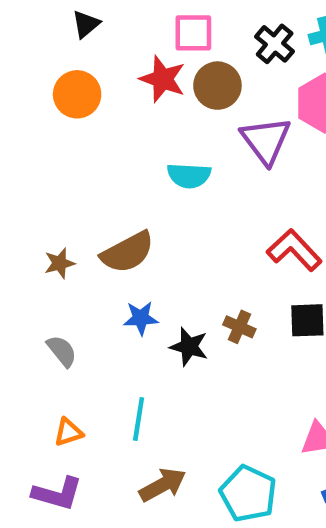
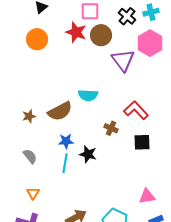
cyan semicircle: (189, 176) -> (88, 95), moved
brown cross: (239, 327) -> (111, 128), moved
cyan line: (139, 419) -> (65, 163), moved
orange triangle: (68, 432) -> (33, 193), turned -40

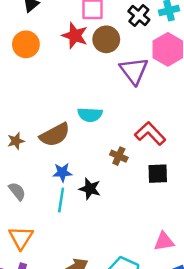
orange triangle: (33, 193) -> (21, 238), size x1.5

